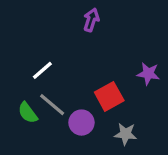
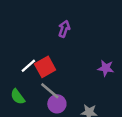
red square: (109, 96) -> (45, 67), moved
gray line: (52, 105) -> (50, 91), moved

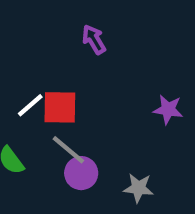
purple arrow: (64, 29) -> (94, 39), turned -49
red square: (45, 67) -> (60, 107), turned 30

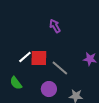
gray line: (68, 150) -> (60, 68), moved

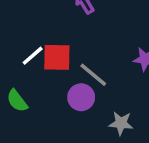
purple circle: (49, 89) -> (81, 97), moved

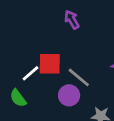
white line: (33, 56) -> (30, 73), moved

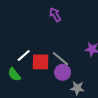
red square: (50, 64) -> (40, 62), moved
purple circle: (69, 95) -> (63, 72), moved

